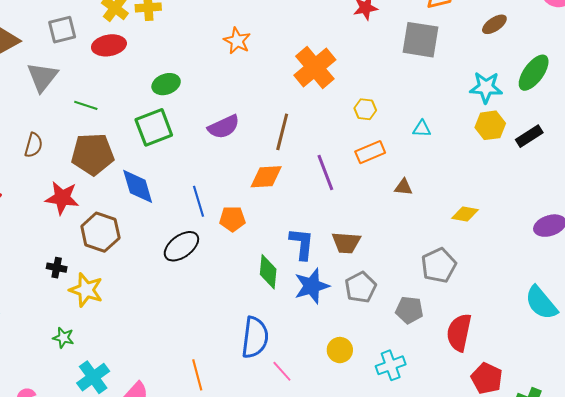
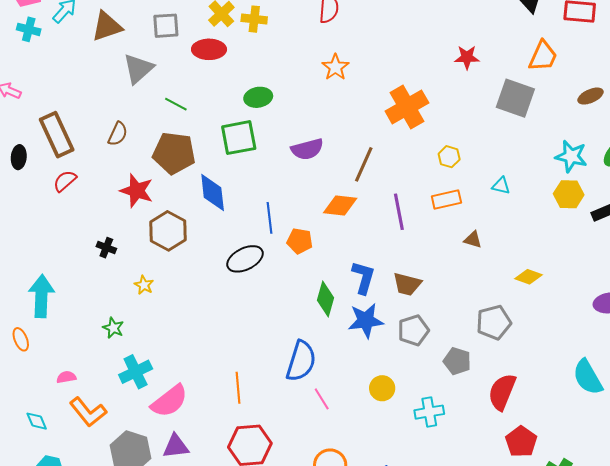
black cross: (57, 268) -> (106, 248), moved
yellow star: (86, 290) -> (144, 285), size x0.6

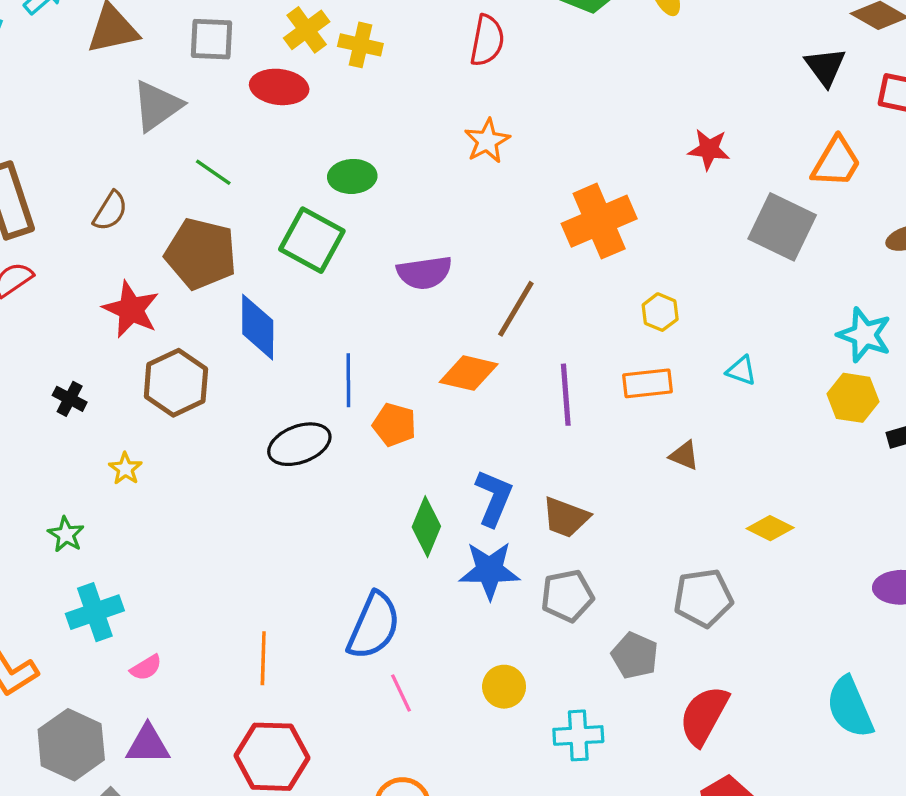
green square: (239, 138) -> (312, 240), turned 33
pink semicircle: (169, 401) -> (146, 668), size x0.5

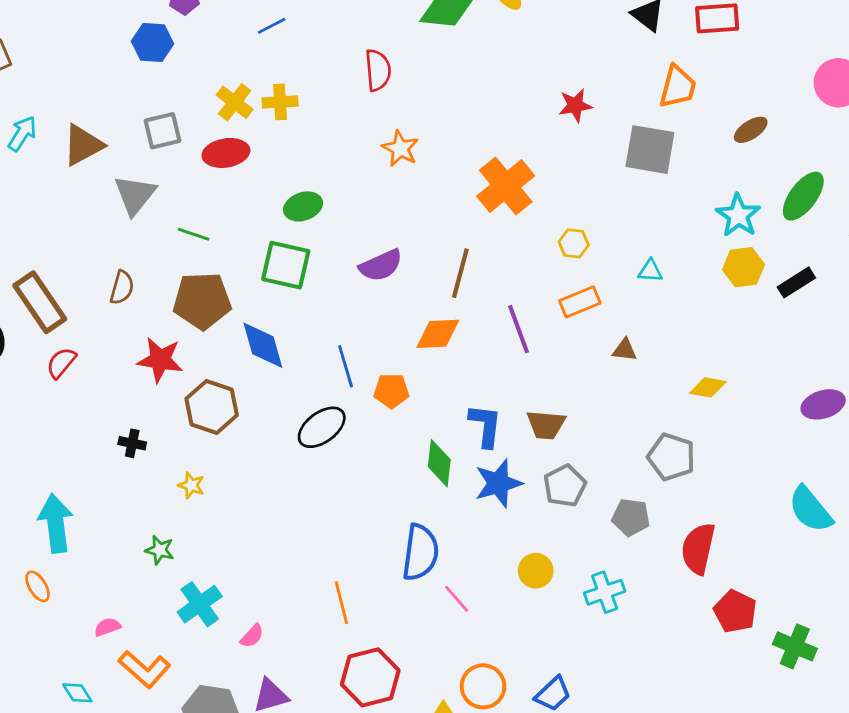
cyan star: (864, 335) -> (738, 215), turned 30
gray pentagon: (703, 598) -> (671, 457), turned -30

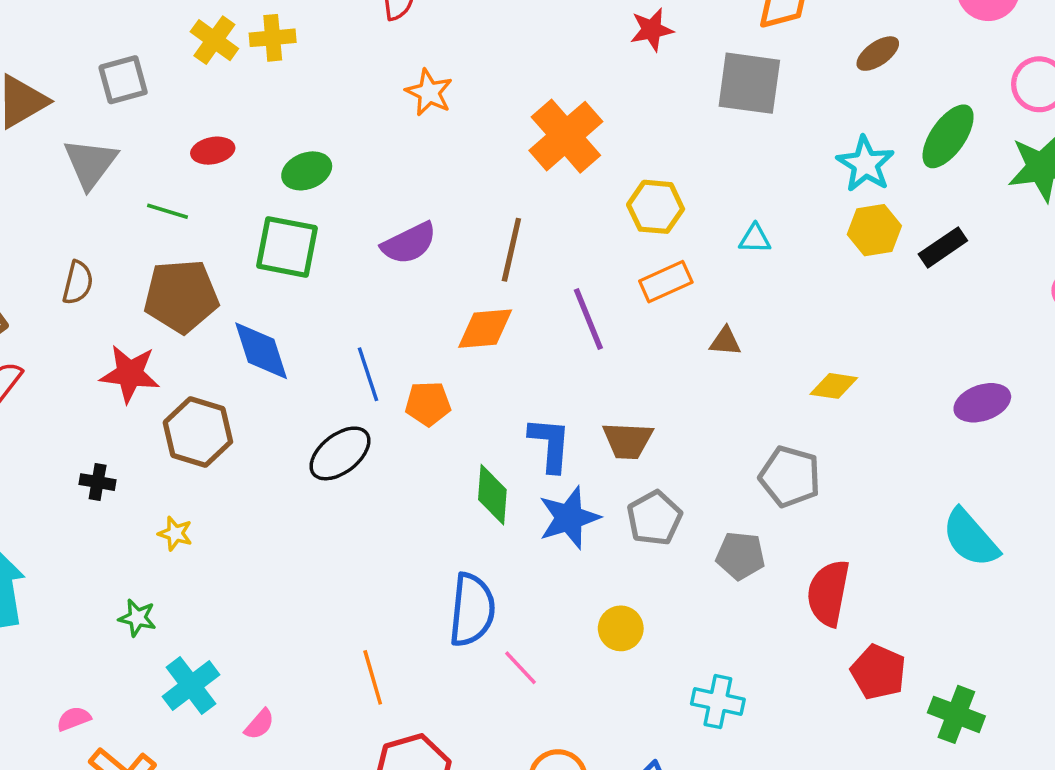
red ellipse: (226, 153) -> (213, 151), moved, size x0.7
yellow hexagon: (574, 243) -> (656, 207), size x1.4
cyan cross: (605, 592) -> (718, 702), moved, turned 33

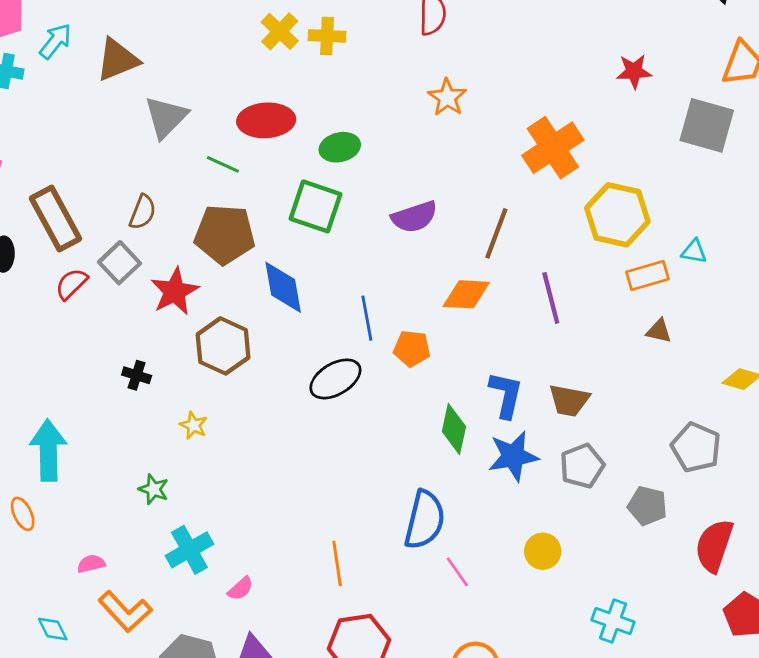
gray square: (123, 80) -> (120, 263), moved, turned -36
red ellipse: (213, 151) -> (266, 120), size x1.6
yellow hexagon: (656, 207) -> (617, 215), size x1.4
orange rectangle: (666, 282) -> (647, 276), moved
red star: (130, 374) -> (175, 291), turned 30

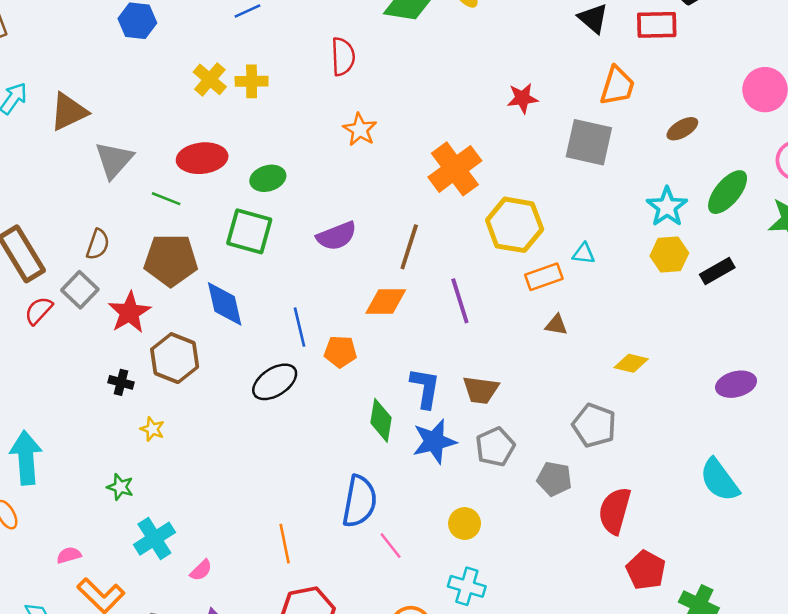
black cross: (137, 375) -> (121, 382), moved
cyan cross: (613, 621) -> (467, 586), moved

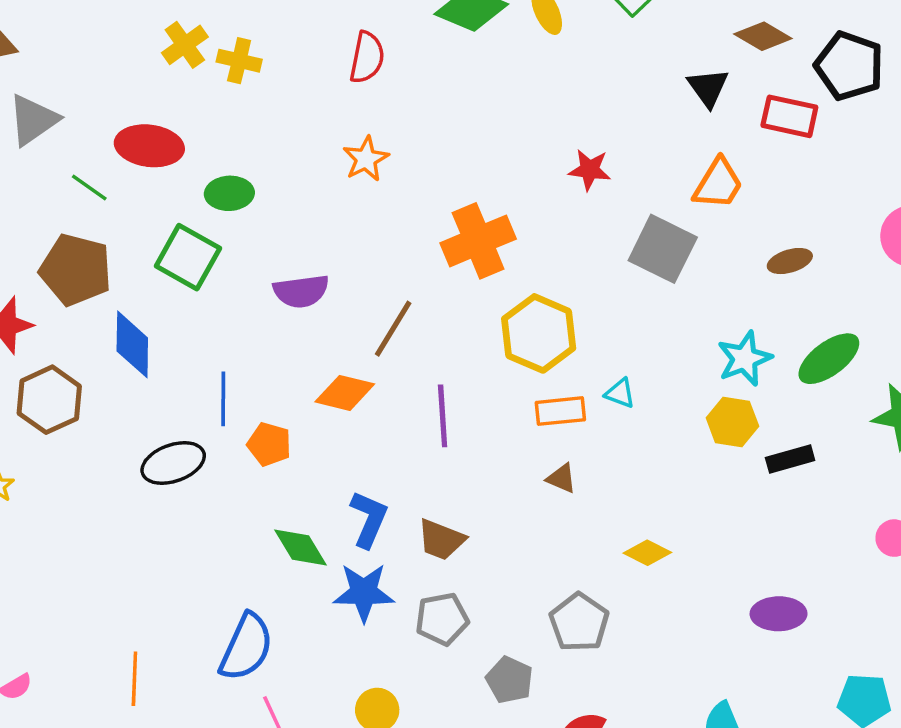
green diamond: (381, 420) -> (300, 548), turned -54

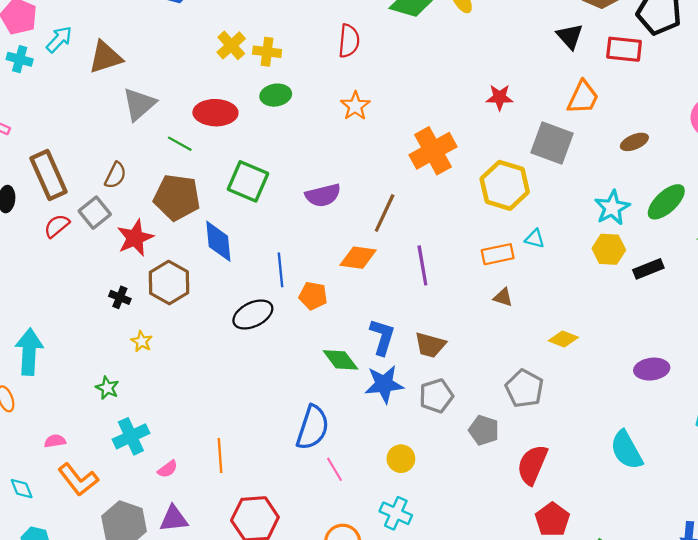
green ellipse: (229, 193) -> (276, 95), moved
yellow hexagon: (539, 333) -> (505, 185), moved
orange line: (134, 679) -> (220, 455), moved

